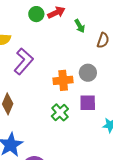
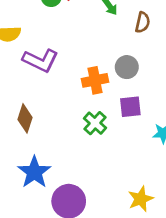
purple L-shape: (24, 61) -> (40, 60), turned 80

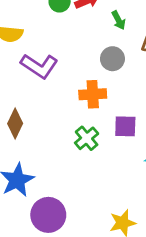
gray circle: (127, 67) -> (112, 59), moved

